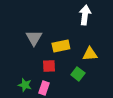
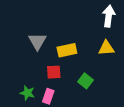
white arrow: (85, 15) -> (109, 16), moved
yellow triangle: (90, 54) -> (106, 48), moved

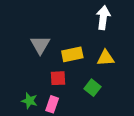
white arrow: (109, 16) -> (103, 18), moved
yellow triangle: (106, 48) -> (106, 58), moved

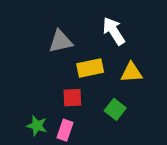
white arrow: (103, 18) -> (114, 31), moved, turned -40
gray triangle: (40, 45) -> (61, 41), moved, turned 48

